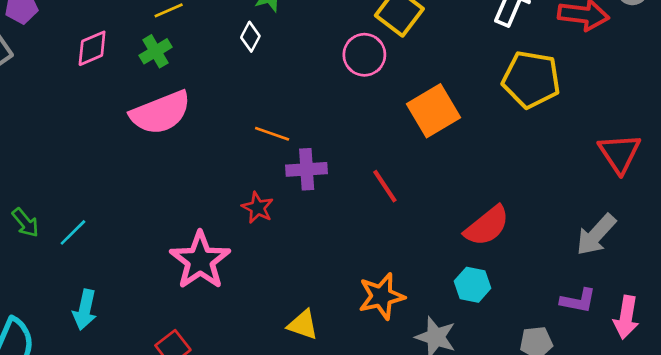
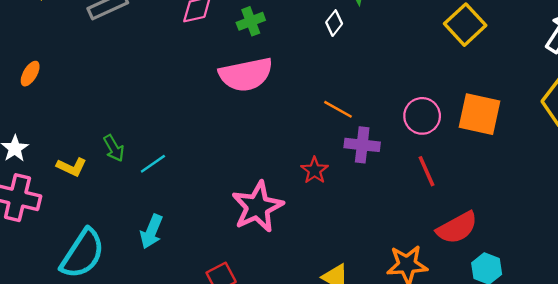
pink circle: (364, 55) -> (422, 116), moved
orange square: (434, 111) -> (479, 114), turned 33
red semicircle: (487, 226) -> (457, 228), moved

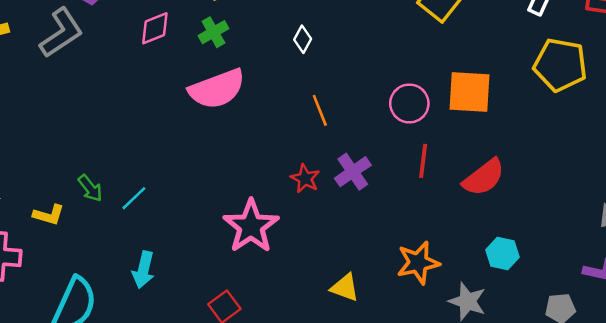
white diamond: (334, 23) -> (303, 39), moved
orange line: (338, 109) -> (320, 110), turned 48
purple cross: (362, 145) -> (353, 172), moved, turned -32
red line: (427, 171) -> (423, 161), turned 40
red semicircle: (457, 228) -> (484, 177), moved

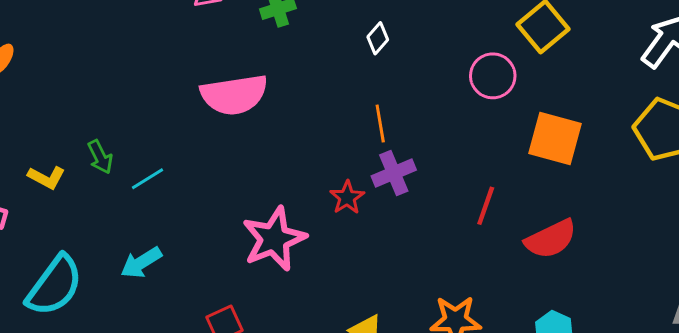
pink semicircle: (217, 89) -> (234, 95), moved
pink circle: (409, 103) -> (493, 76), moved
purple cross: (353, 172) -> (394, 173), moved
cyan arrow: (143, 270) -> (141, 263), turned 33

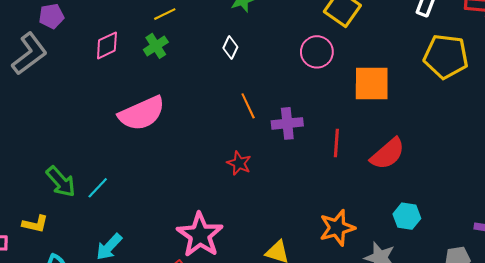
green arrow: (100, 157) -> (61, 182), size x1.4
purple cross: (394, 173) -> (287, 123), moved, turned 32
yellow L-shape: (47, 177) -> (35, 224), moved
pink star: (274, 239) -> (200, 235), moved

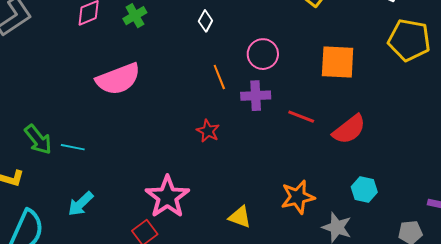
pink circle: (317, 52) -> (263, 54), moved
red line: (336, 143) -> (301, 117), turned -76
cyan line: (98, 188) -> (73, 147), turned 55

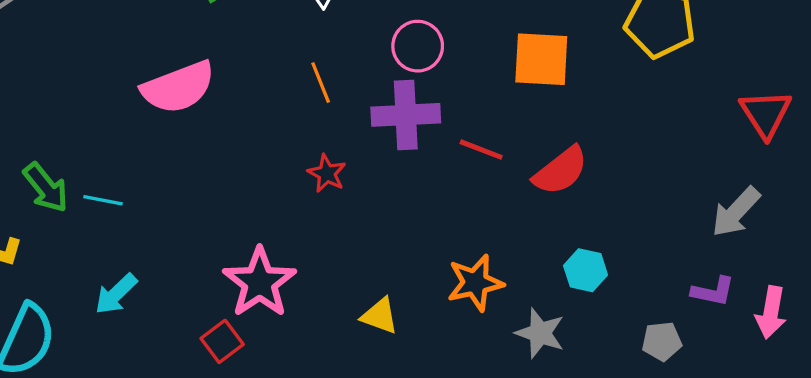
orange line: (219, 77) -> (321, 83), moved
purple cross: (256, 96) -> (406, 115), size x1.4

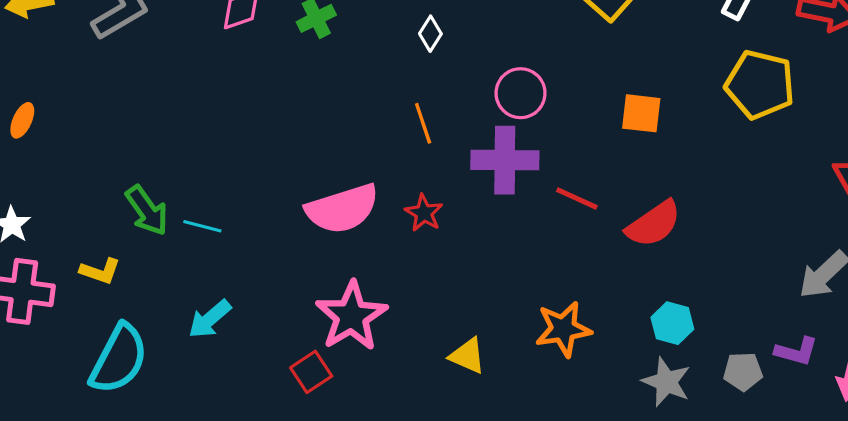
orange square: (541, 59) -> (641, 113), size x0.7
pink semicircle: (178, 87) -> (342, 209), moved
gray star: (540, 333) -> (666, 382), moved
gray pentagon: (662, 341) -> (743, 371), moved

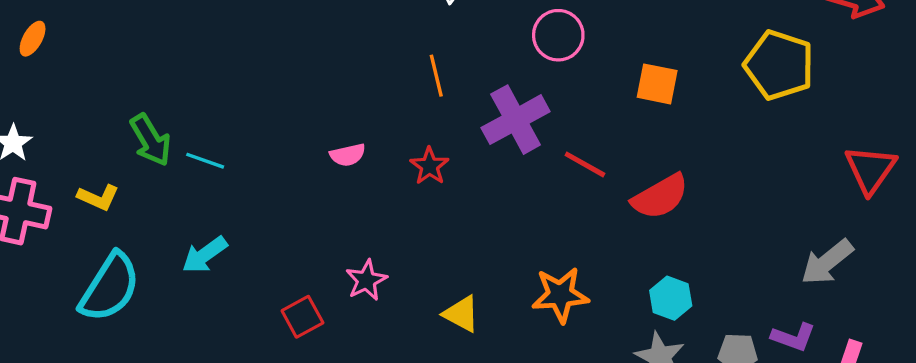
pink circle: (521, 93) -> (558, 35), moved
purple cross: (505, 160) -> (516, 120), turned -34
pink semicircle: (342, 209) -> (348, 155), size x0.5
pink star: (351, 316) -> (366, 280), moved, size x0.6

